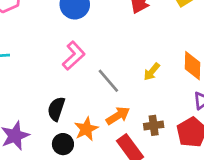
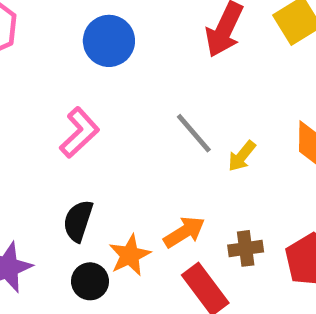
pink L-shape: (74, 56) -> (79, 133), moved
gray line: (108, 81) -> (194, 133), moved

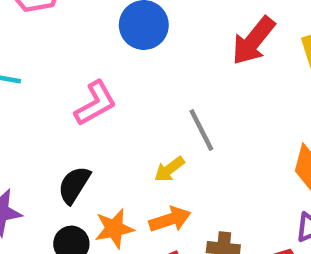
yellow arrow: (242, 156) -> (169, 169), moved

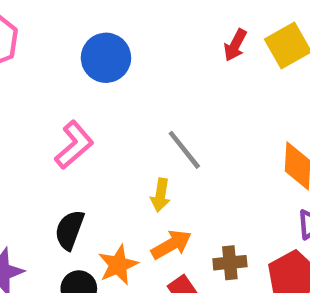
red arrow: (253, 41) -> (235, 45), moved, size x0.6
yellow arrow: (169, 169) -> (160, 195), turned -32

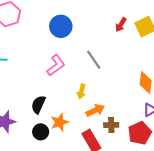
pink L-shape: (74, 145) -> (56, 65), moved
gray line: (184, 150) -> (94, 60), moved
orange arrow: (171, 245) -> (95, 110), moved

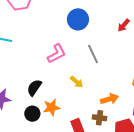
blue circle: (61, 26) -> (78, 19), moved
yellow arrow: (81, 91) -> (77, 82), turned -72
orange arrow: (95, 110) -> (109, 99), moved

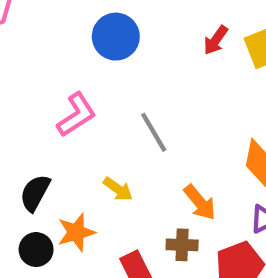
gray line: (93, 54) -> (154, 132), moved
yellow arrow: (77, 82) -> (118, 189), moved
orange arrow: (109, 99) -> (200, 202), turned 72

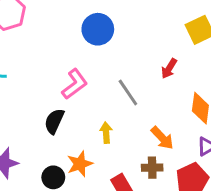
red arrow: (216, 40) -> (169, 69), moved
yellow arrow: (118, 189) -> (106, 133), turned -126
black semicircle: (35, 193) -> (54, 121), moved

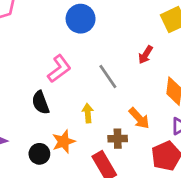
black semicircle: (54, 121) -> (41, 103), turned -45
brown cross: (152, 168) -> (118, 139), moved

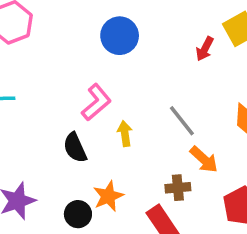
red arrow: (146, 55) -> (205, 49), moved
gray line: (108, 77) -> (182, 121), moved
yellow arrow: (88, 113) -> (125, 134), moved

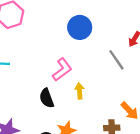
gray line: (182, 121) -> (116, 60), moved

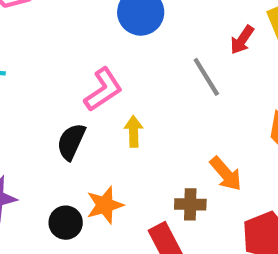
black semicircle: (47, 98) -> (71, 142), turned 42

